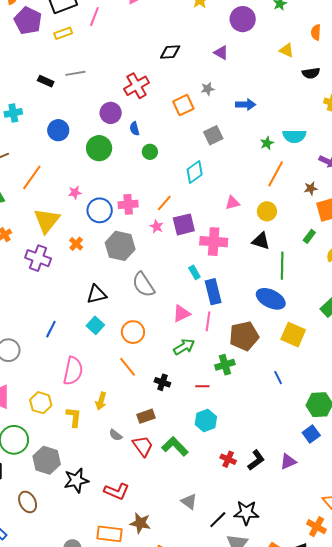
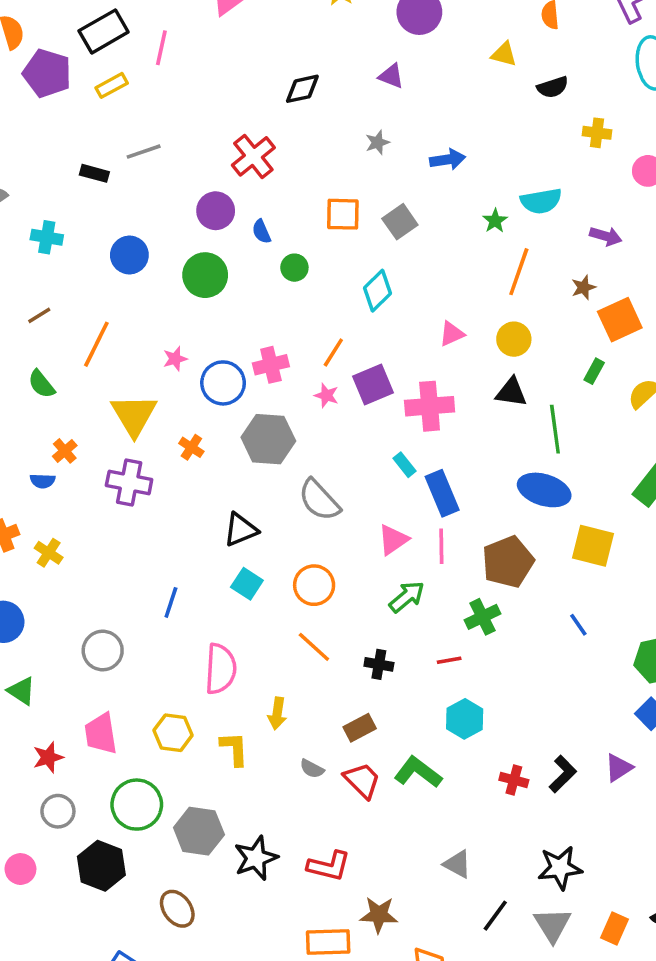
orange square: (183, 105) -> (343, 214), moved, turned 35
cyan cross: (13, 113) -> (47, 237), turned 30
black line: (218, 520) -> (495, 916), moved

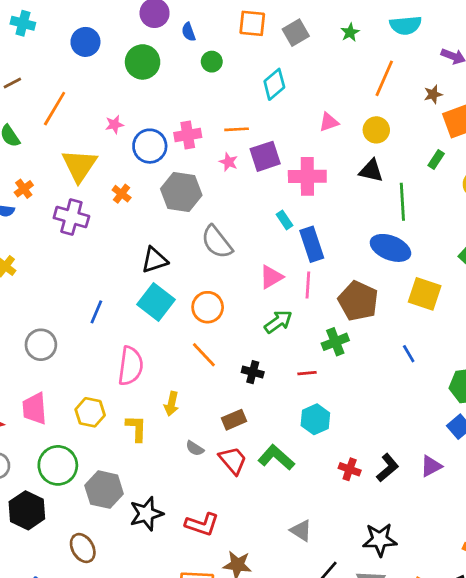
green star: (495, 221) -> (350, 32), moved
orange line: (333, 352) -> (237, 129), turned 50
brown pentagon: (508, 562) -> (358, 301), turned -30
cyan square: (247, 584) -> (156, 302), size x1.5

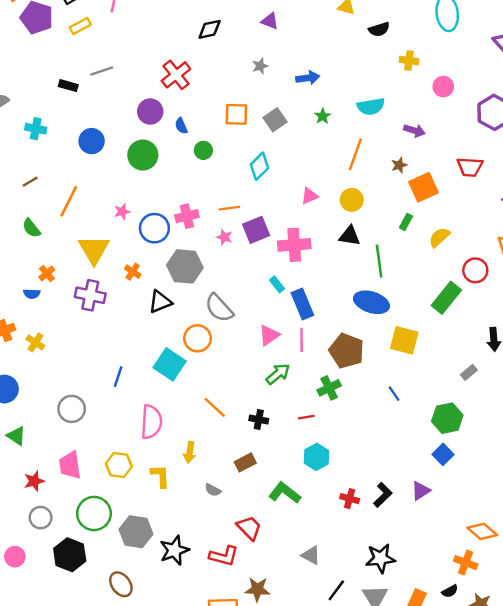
black triangle: (154, 260) -> (160, 302), moved
orange circle: (208, 307) -> (198, 338), moved
red trapezoid: (233, 460) -> (249, 528), moved

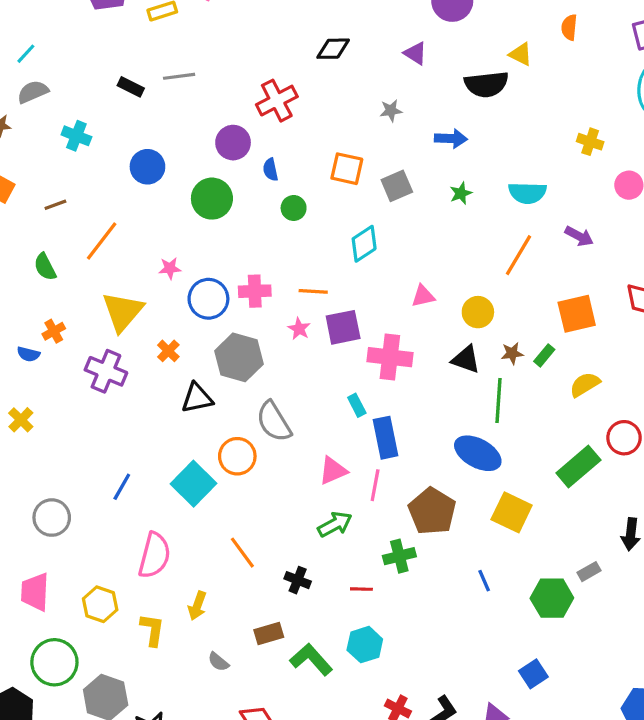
black semicircle: (379, 29) -> (486, 84), moved, size x1.5
orange line: (355, 154) -> (519, 255), moved
brown star: (399, 165) -> (512, 353), moved
green hexagon: (447, 418) -> (552, 598), moved
green L-shape: (285, 493) -> (311, 660), moved

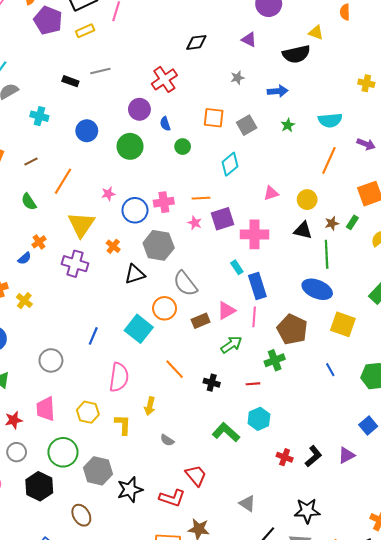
blue semicircle: (28, 354) -> (24, 258), turned -48
brown rectangle: (269, 633) -> (201, 321), moved

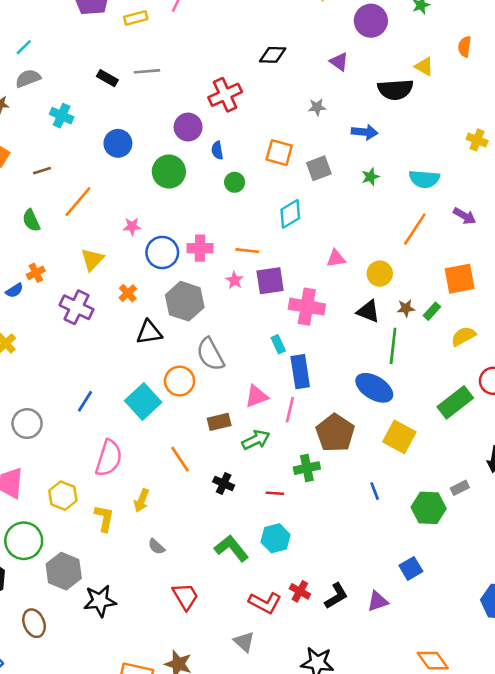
yellow triangle: (81, 225) -> (92, 260), size x0.7
brown rectangle: (201, 321) -> (219, 422), moved
red L-shape: (172, 498) -> (265, 603), moved

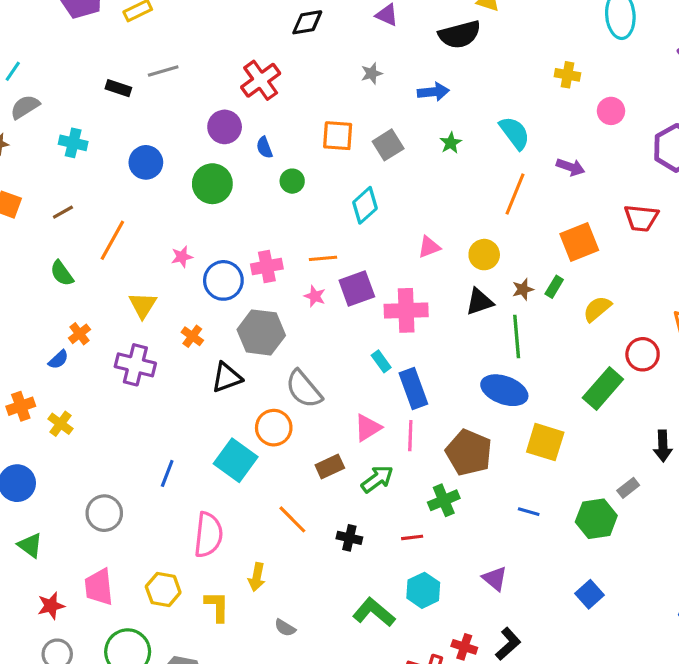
cyan semicircle: (424, 179) -> (515, 133), turned -120
black triangle: (368, 311) -> (479, 302), turned -30
blue line: (375, 491) -> (529, 512), turned -42
purple triangle: (378, 601) -> (495, 578), moved, turned -50

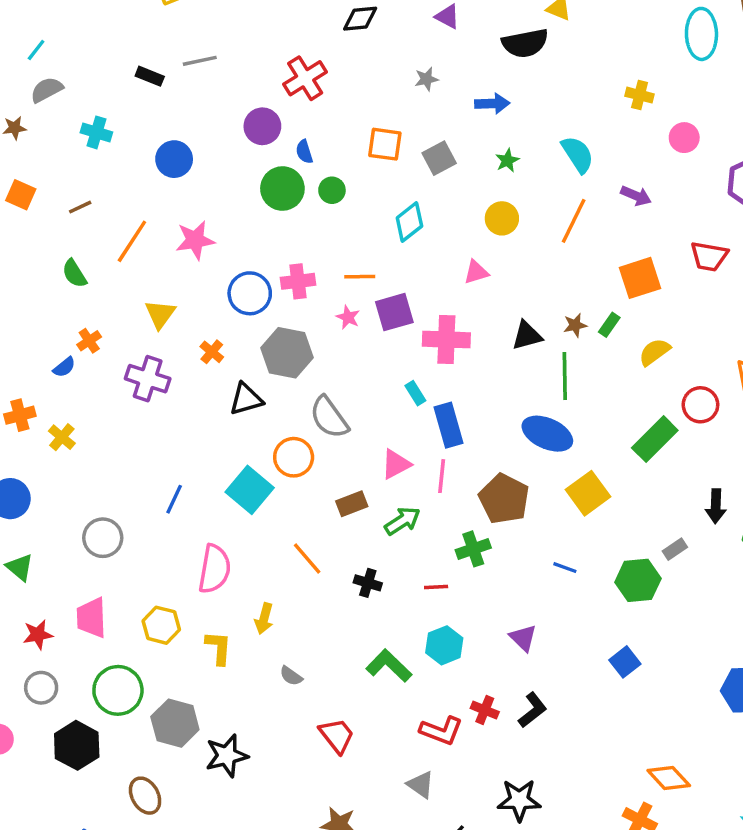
green circle: (212, 184) -> (282, 189), moved
yellow circle: (484, 255) -> (502, 218), moved
pink star: (182, 257) -> (195, 240), moved, size x1.6
yellow square: (545, 442) -> (588, 493), turned 33

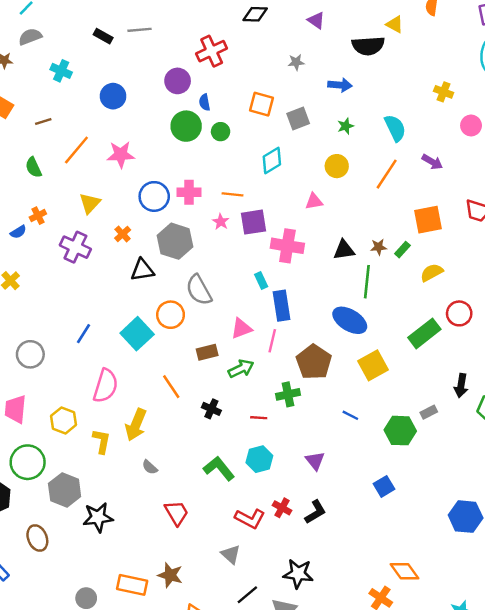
yellow arrow: (264, 619) -> (136, 425), size x1.5

